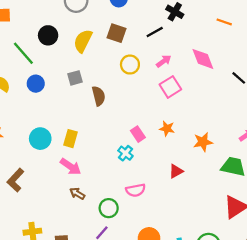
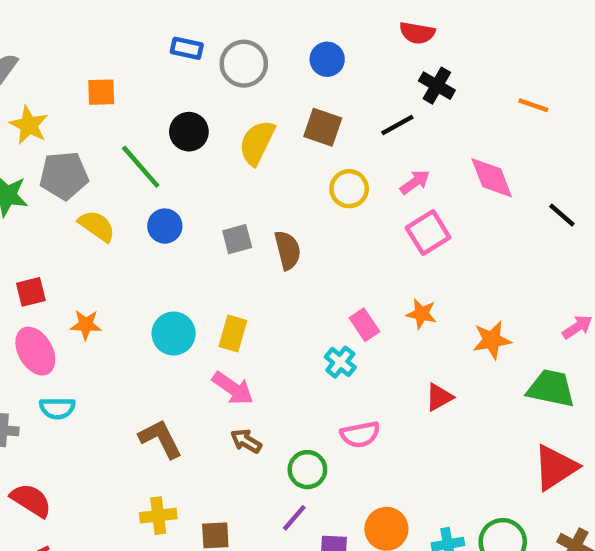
gray square: (75, 78) -> (237, 239), moved
brown L-shape: (16, 180) -> (160, 439), moved, turned 110

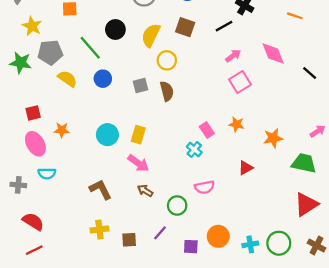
yellow circle: (349, 189) -> (167, 60), moved
purple line: (294, 518) -> (160, 233), moved

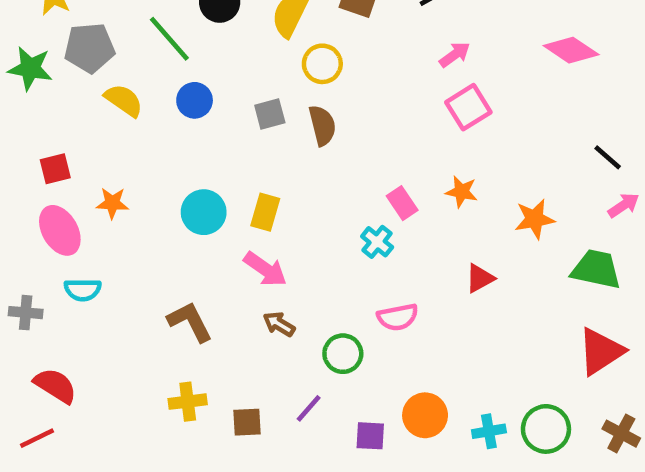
pink diamond: (273, 53) -> (571, 50), moved, turned -35
black line: (310, 73) -> (608, 157), moved
red line: (34, 250) -> (37, 438), moved

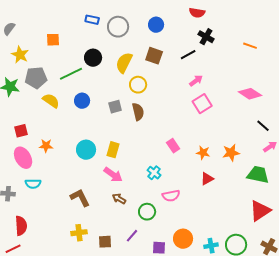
green line: (169, 39) -> (71, 74), turned -75
pink diamond: (571, 50) -> (250, 94), moved
orange star: (462, 192) -> (203, 153), moved
cyan cross: (377, 242) -> (154, 173), moved
red semicircle: (55, 386) -> (21, 226), turned 54

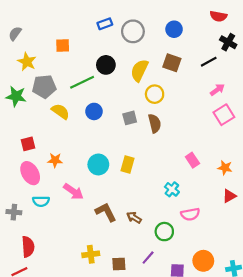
blue rectangle: (92, 20) -> (105, 24), turned -32
pink arrow: (113, 175) -> (73, 192), moved
brown L-shape: (80, 198) -> (106, 212), moved

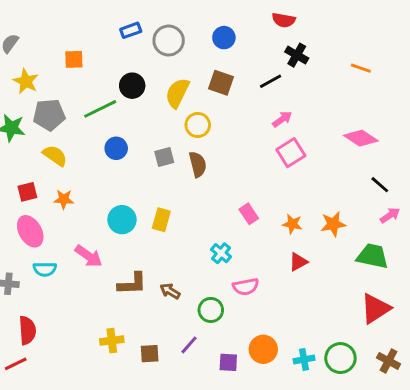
yellow semicircle: (60, 111) -> (55, 156), moved
orange star: (55, 160) -> (64, 199), moved
brown L-shape: (106, 212) -> (132, 284), turned 115

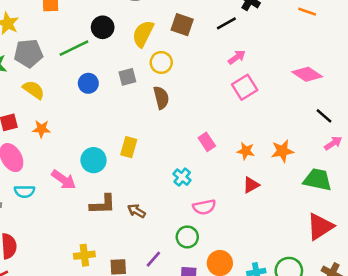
gray square: (164, 157) -> (127, 77), moved
cyan circle: (122, 220) -> (94, 160), moved
green circle: (211, 310) -> (187, 237), moved

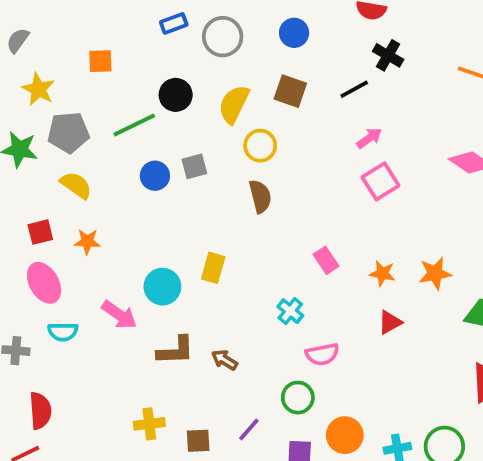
gray square: (127, 77) -> (194, 166), moved

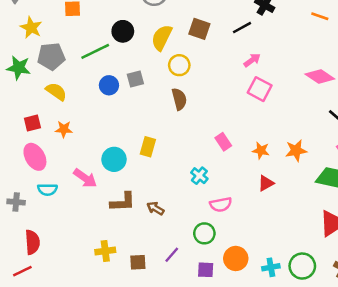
pink square: (381, 181) -> (260, 89), turned -30

